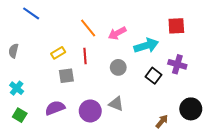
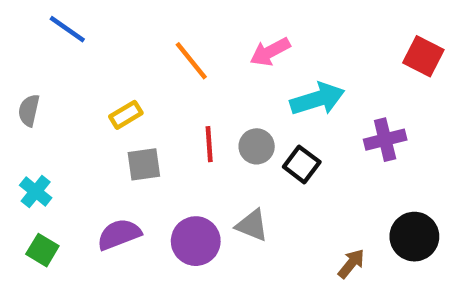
red square: (176, 26) -> (423, 56), moved, turned 30
pink arrow: (117, 33) -> (270, 52), moved
red line: (85, 56) -> (209, 144), moved
purple cross: (177, 64) -> (385, 140), turned -30
black square: (153, 76) -> (302, 164), moved

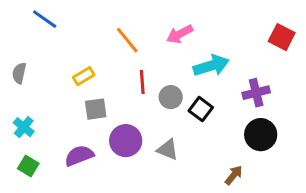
red line: (209, 144) -> (142, 82), moved
black circle: (414, 237) -> (261, 135), moved
purple circle: (196, 241) -> (126, 141), moved

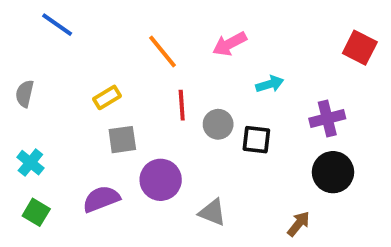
cyan arrow: (211, 66) -> (270, 84), size x0.6
black square: (201, 109) -> (256, 140), turned -30
gray triangle: (168, 150) -> (212, 212), moved

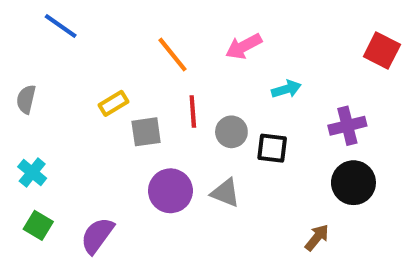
gray square: (122, 140) -> (146, 132), moved
purple semicircle: (101, 199) -> (97, 236), moved, turned -33
gray triangle: (212, 212) -> (225, 193), moved

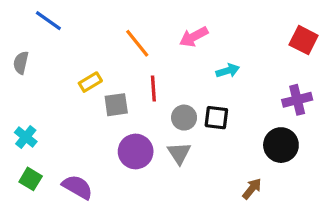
gray semicircle: (26, 99) -> (21, 63), moved
purple cross: (347, 126) -> (297, 100), moved
gray circle: (231, 132) -> (184, 118), moved
gray triangle: (225, 193) -> (179, 153), turned 35
purple semicircle: (97, 236) -> (77, 187), turned 84

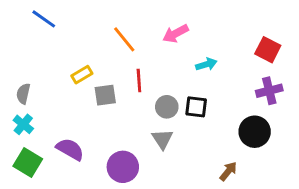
red square: (304, 40) -> (268, 50), moved
gray semicircle: (21, 63) -> (23, 94), moved
purple circle: (136, 151) -> (123, 167), moved
green square: (31, 179) -> (28, 162), size x1.4
purple semicircle: (77, 187) -> (70, 149), moved

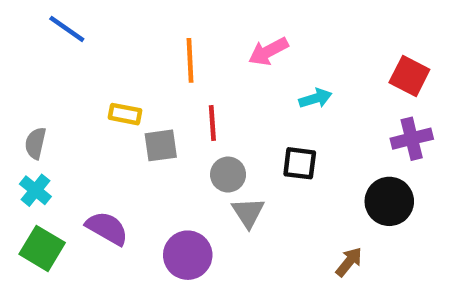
orange line: (124, 39) -> (190, 60), turned 36
yellow rectangle: (82, 75) -> (125, 114), turned 42
gray circle: (167, 107) -> (228, 175), moved

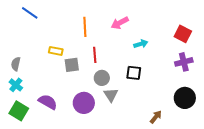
black circle: (389, 201) -> (185, 98), moved
purple circle: (188, 255) -> (84, 103), moved

